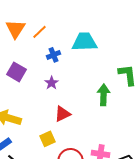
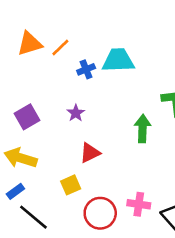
orange triangle: (16, 29) -> (30, 44), turned 40
blue cross: (54, 55) -> (86, 69), moved
purple square: (17, 72) -> (27, 117), moved, turned 30

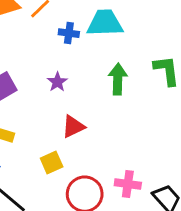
blue cross: (86, 69) -> (69, 33), turned 30
green arrow: (143, 128) -> (118, 79), moved

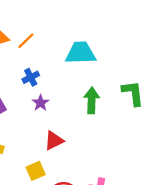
blue cross: (69, 33) -> (31, 77), moved, turned -35

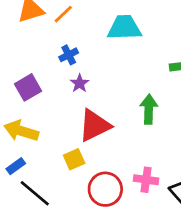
green arrow: (92, 100) -> (149, 109), moved
red triangle: (54, 141) -> (94, 125), size x1.5

